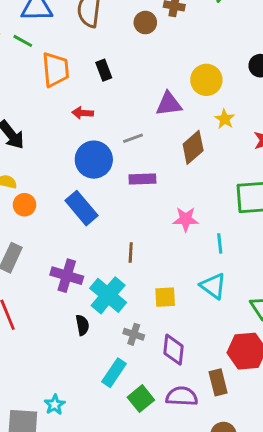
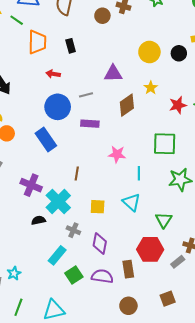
yellow circle: (206, 80) -> (149, 52), moved
black semicircle: (82, 325) -> (38, 220), turned -96

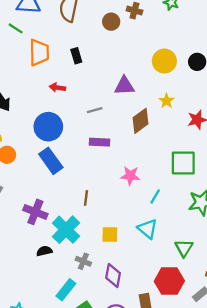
blue circle: (58, 107) -> (48, 127), moved
cyan line: (139, 173) -> (155, 196), turned 32

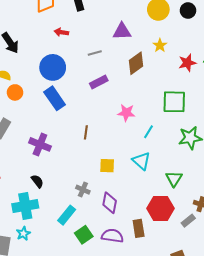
purple rectangle: (100, 142) -> (99, 82), turned -30
cyan cross: (66, 230) -> (25, 206), moved, turned 35
black semicircle: (44, 251) -> (37, 181), moved, turned 64

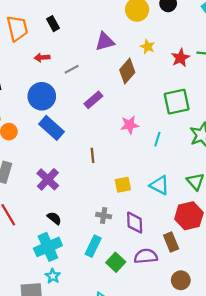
gray line: (95, 53) -> (72, 69), moved
purple cross: (40, 144) -> (48, 179), turned 35
cyan triangle: (141, 161) -> (159, 185), moved

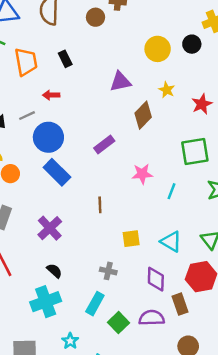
gray line: (72, 69) -> (27, 116), moved
purple diamond: (135, 223) -> (156, 279), moved
cyan star: (53, 276) -> (70, 341), moved

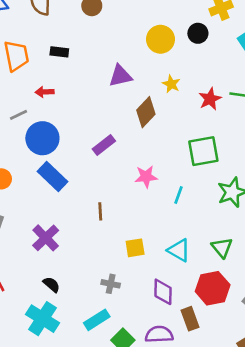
black rectangle: (65, 59) -> (59, 52), turned -56
cyan cross: (46, 302) -> (43, 319), turned -36
cyan rectangle: (95, 304) -> (97, 320), turned 30

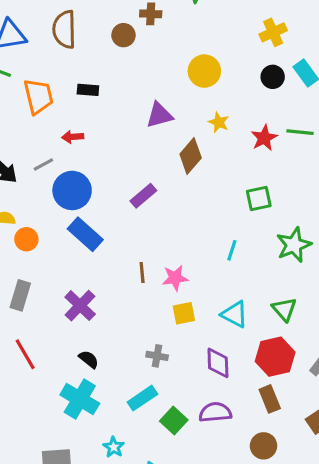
black circle: (198, 33) -> (273, 77), moved
green square: (203, 151) -> (259, 199), size x0.7
pink star: (146, 177) -> (175, 278), moved
brown rectangle: (190, 319) -> (270, 399), moved

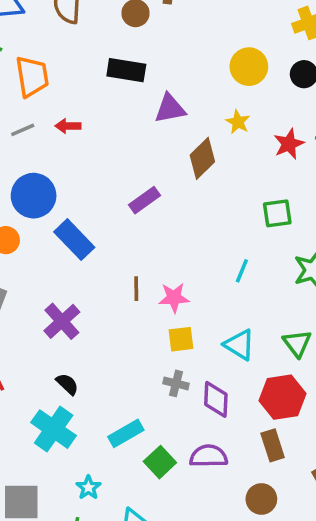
yellow circle: (204, 71) -> (249, 67), moved
black rectangle: (88, 90) -> (126, 70), moved, size x1.5
gray line: (43, 164) -> (23, 130), moved
blue circle: (72, 190) -> (34, 196), moved
gray cross: (157, 356) -> (176, 383), moved

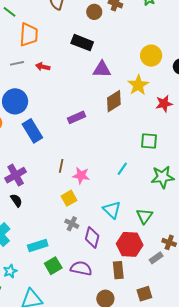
yellow star: (238, 122) -> (138, 85), size x1.5
yellow square: (181, 339) -> (69, 198), moved, turned -35
black semicircle: (67, 384) -> (16, 200), moved

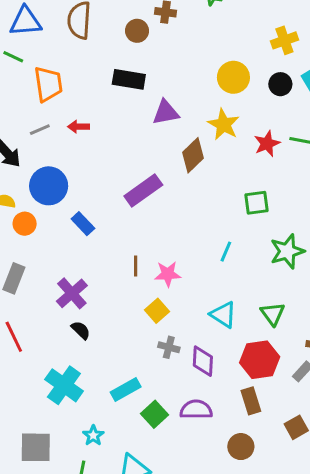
purple rectangle: (76, 117) -> (143, 191), size x1.4
blue rectangle: (32, 131) -> (83, 224), size x0.7

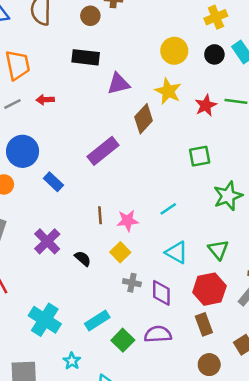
cyan line: (226, 252) -> (168, 209), moved, turned 36
black semicircle: (81, 330) -> (83, 258), moved
brown circle: (241, 447) -> (209, 365), moved

